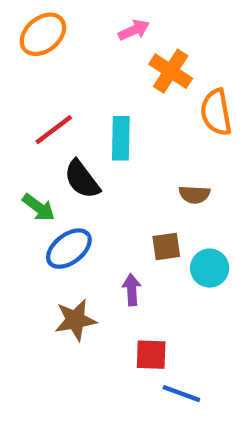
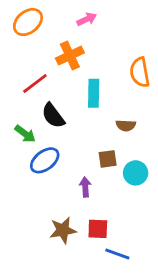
orange cross: (171, 71) -> (70, 56), moved, turned 32
cyan rectangle: (121, 138) -> (94, 93), moved
brown star: (75, 320) -> (63, 230), moved

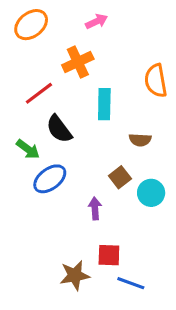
brown square: (108, 159) -> (120, 177), turned -30
brown star: (63, 230) -> (75, 275), moved

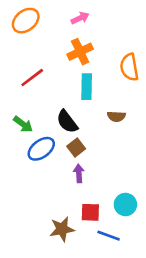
orange cross: (78, 62) -> (80, 52), moved
black semicircle: (59, 129) -> (67, 122), moved
brown square: (120, 177) -> (76, 148), moved
cyan circle: (151, 193) -> (125, 205), moved

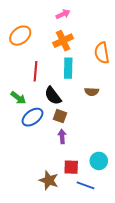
orange ellipse: (26, 21) -> (20, 36), moved
red line: (32, 78) -> (36, 71), moved, turned -48
brown square: (76, 148) -> (60, 116), turned -32
brown star: (62, 229) -> (49, 180), turned 30

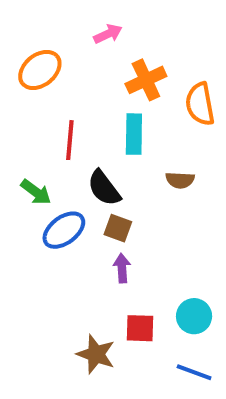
pink arrow: (63, 14) -> (108, 34), moved
orange cross: (63, 41) -> (146, 80), moved
blue line: (86, 185) -> (194, 372), moved

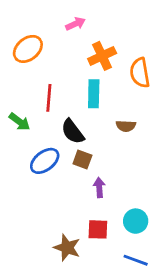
green arrow: (36, 192) -> (19, 122), moved
purple arrow: (122, 268) -> (99, 187), moved

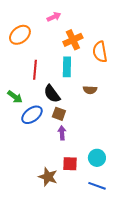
green arrow: (19, 122) -> (15, 97), moved
purple arrow: (99, 187) -> (62, 133), moved

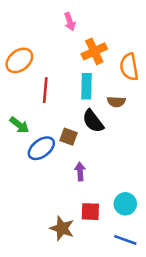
pink arrow: (54, 17) -> (70, 22), turned 96
orange ellipse: (20, 35) -> (19, 60), moved
brown semicircle: (90, 90) -> (116, 102), moved
black semicircle: (52, 94) -> (93, 121), moved
brown square: (59, 114) -> (68, 137), moved

